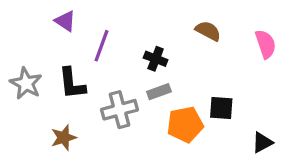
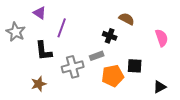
pink semicircle: (266, 44) -> (162, 38), moved
black cross: (156, 59) -> (110, 36), moved
gray star: (26, 83) -> (16, 32), moved

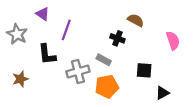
gray rectangle: (97, 56) -> (104, 60), turned 48
orange pentagon: (113, 76) -> (107, 86), moved
brown star: (39, 84) -> (20, 79), moved
black triangle: (160, 87) -> (162, 93), moved

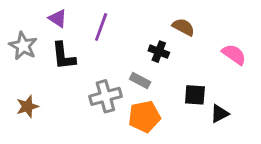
purple line: (66, 30) -> (101, 27), moved
pink semicircle: (173, 41) -> (234, 54), turned -36
black L-shape: (47, 54) -> (64, 56), moved
black triangle: (162, 93) -> (220, 114), moved

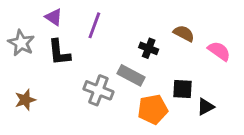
brown semicircle: (183, 27) -> (184, 33), moved
gray rectangle: (140, 80) -> (131, 75), size x1.4
gray cross: (105, 96) -> (98, 90), turned 36
orange pentagon: (144, 117) -> (153, 109), moved

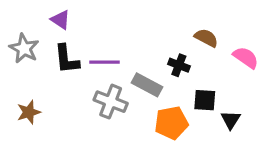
purple line: (94, 25) -> (105, 62), moved, turned 70
black cross: (149, 48) -> (179, 65), moved
black triangle: (206, 107) -> (231, 120), turned -30

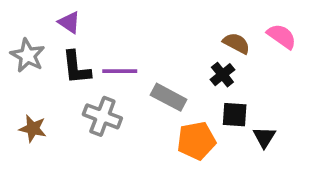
pink semicircle: (246, 58) -> (282, 36), moved
black cross: (179, 65) -> (222, 75), moved, turned 30
gray cross: (111, 102) -> (102, 116), moved
brown star: (29, 112) -> (33, 129), turned 30

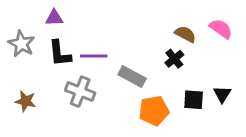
purple triangle: (69, 22) -> (54, 18), turned -36
black square: (235, 115) -> (194, 100), moved
black triangle: (264, 137) -> (222, 94), moved

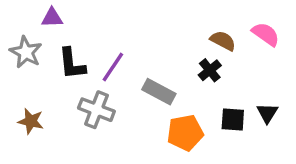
purple triangle: (54, 18) -> (52, 18), moved
purple line: (94, 56) -> (113, 67), turned -56

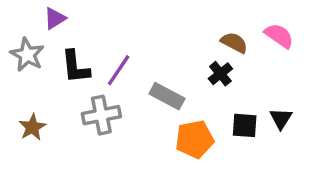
purple triangle: (52, 18) -> (55, 18), turned -30
gray cross: (96, 110) -> (101, 115), turned -32
brown star: (31, 121) -> (32, 127), turned 30

